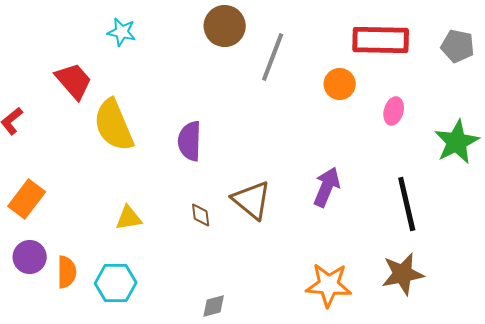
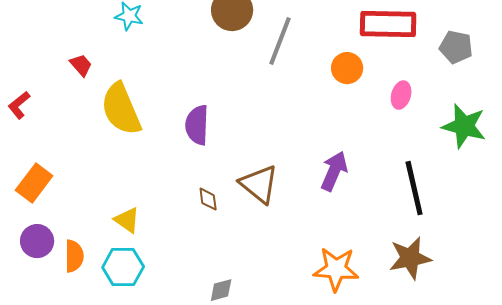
gray pentagon: (458, 46) -> (456, 47), moved
red trapezoid: (74, 81) -> (81, 65), size x0.6
green star: (457, 142) -> (464, 126), turned -30
yellow triangle: (129, 218) -> (127, 220), moved, turned 44

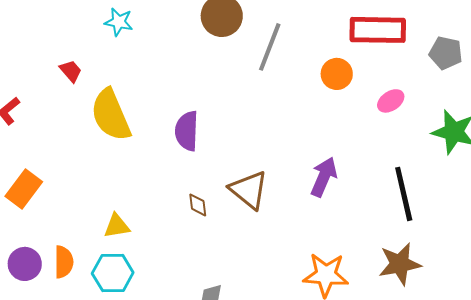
pink ellipse: (401, 95) -> (391, 101), turned 40
yellow triangle: (127, 220) -> (117, 226), turned -44
purple circle: (37, 241) -> (25, 264), moved

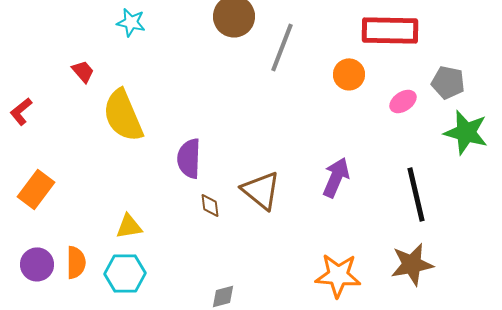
gray pentagon: (446, 53) -> (448, 82), moved
purple semicircle: (187, 131) -> (189, 158), moved

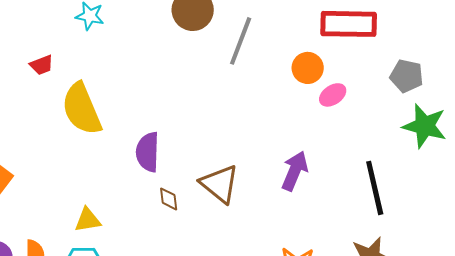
red trapezoid: (83, 71) -> (42, 65), turned 110
pink ellipse: (403, 101) -> (333, 95), moved

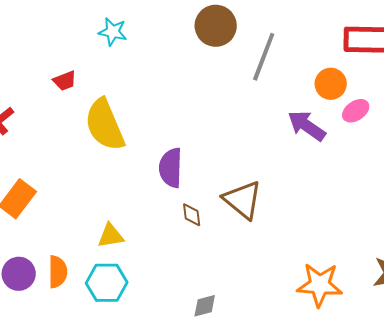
purple arrow: (295, 171) -> (307, 126), moved, turned -78

